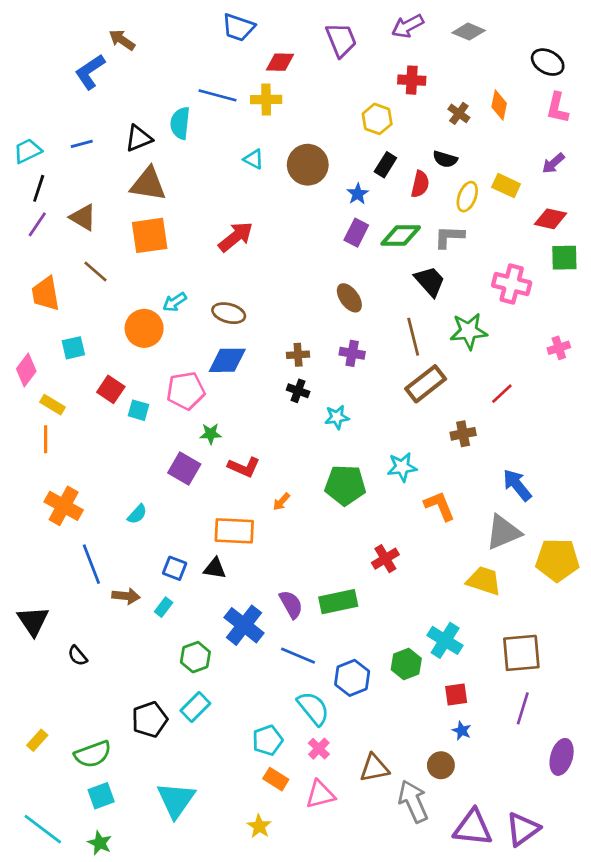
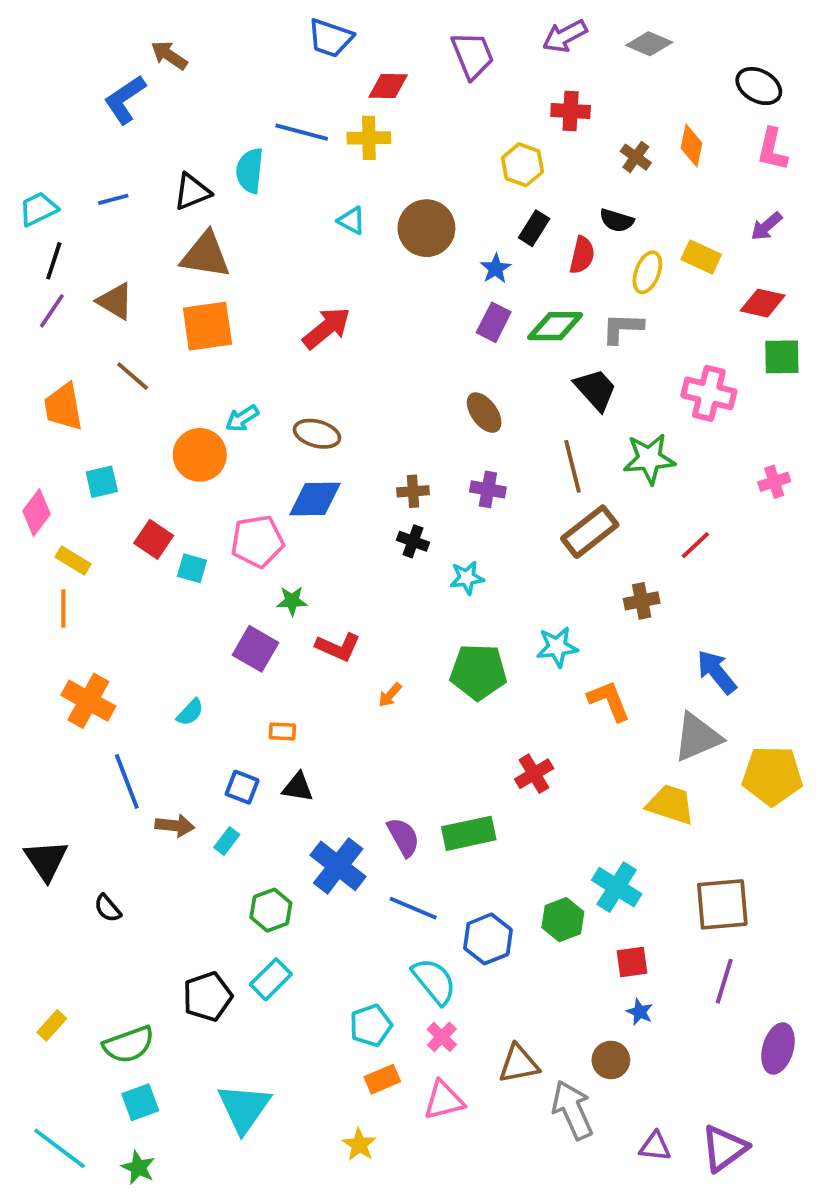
orange rectangle: (234, 531) -> (282, 731), moved, size x0.5
orange rectangle: (276, 779) -> (382, 1079), turned -55
purple triangle: (473, 828) -> (655, 1146), size x0.6

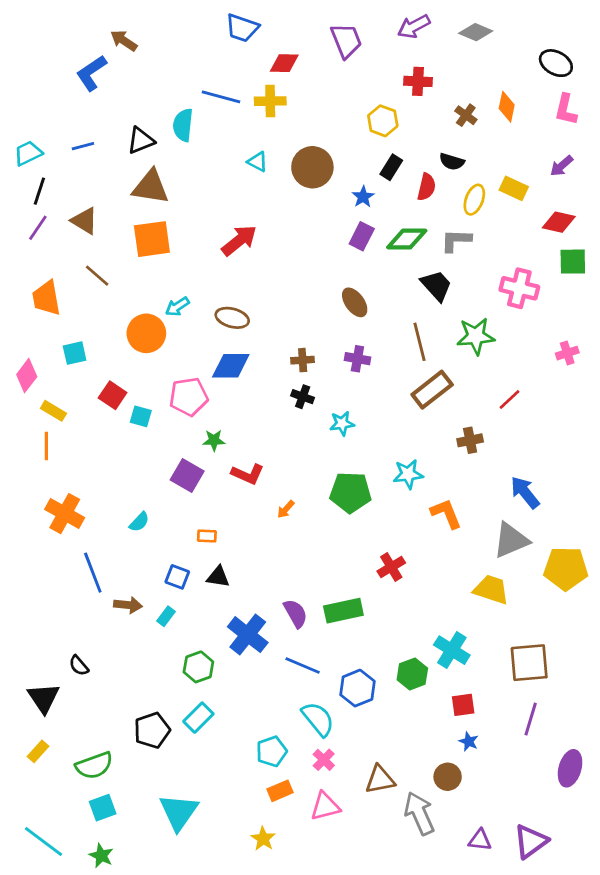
black triangle: (46, 860) -> (44, 698), moved

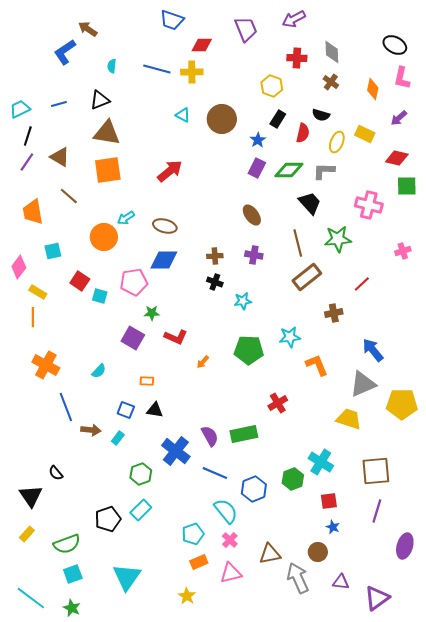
gray diamond: (476, 32) -> (332, 52), moved, turned 65
orange diamond: (507, 107) -> (373, 89), moved
cyan semicircle: (183, 125) -> (112, 66), moved, size x0.6
purple triangle: (480, 840) -> (341, 582), moved

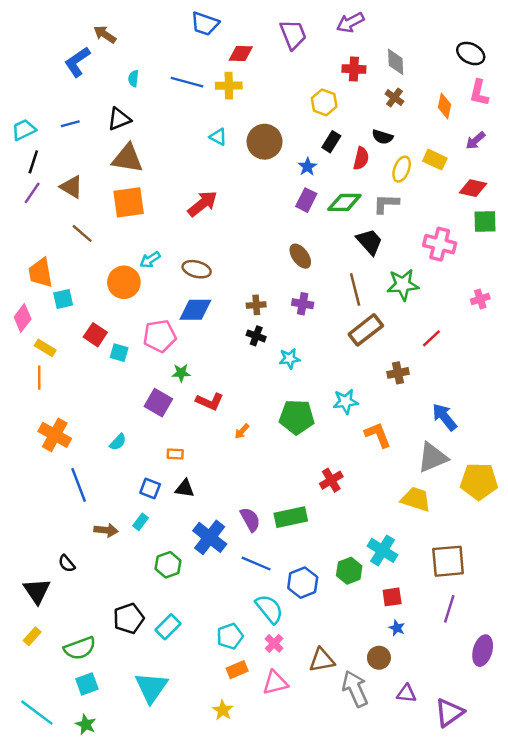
orange trapezoid: (33, 212) -> (40, 273), moved
brown arrow: (91, 430) -> (106, 530), moved
cyan rectangle: (141, 510) -> (168, 627), moved

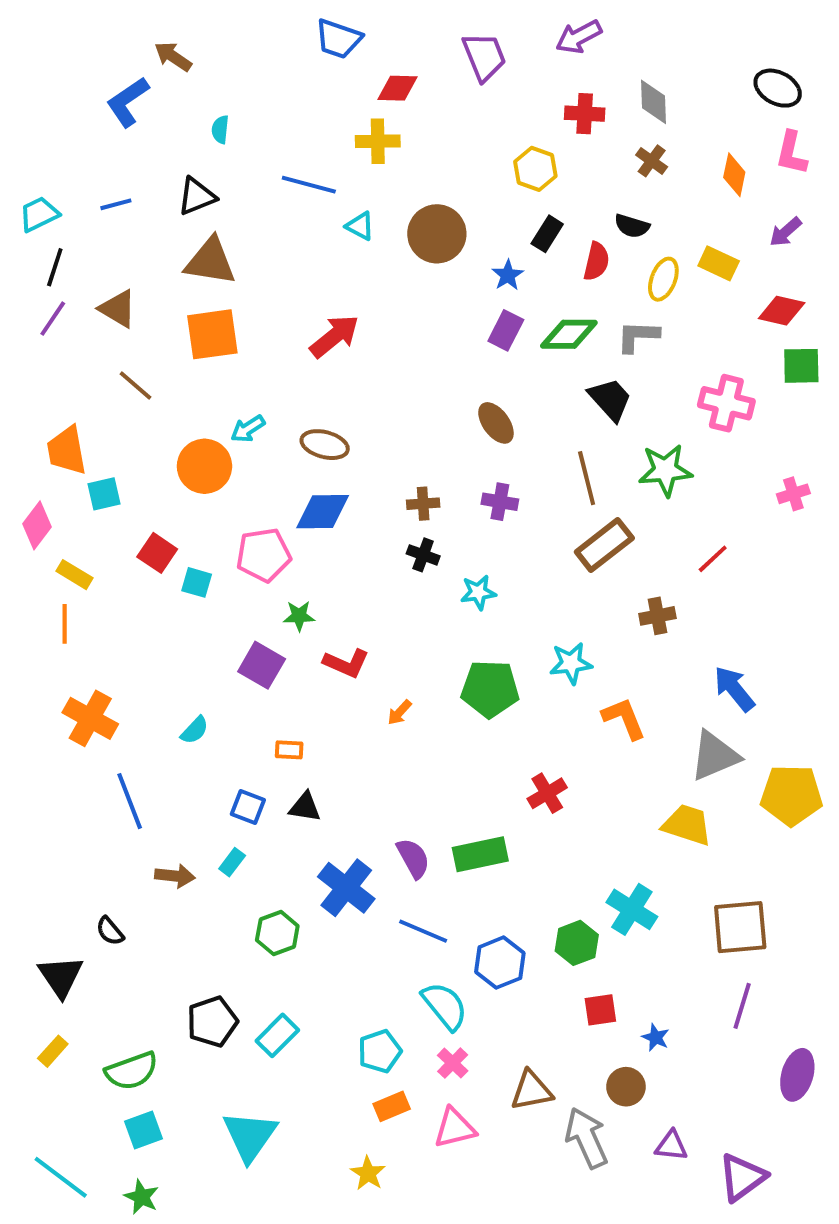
blue line: (187, 82) -> (309, 185), moved
red square: (392, 597) -> (600, 1010), moved

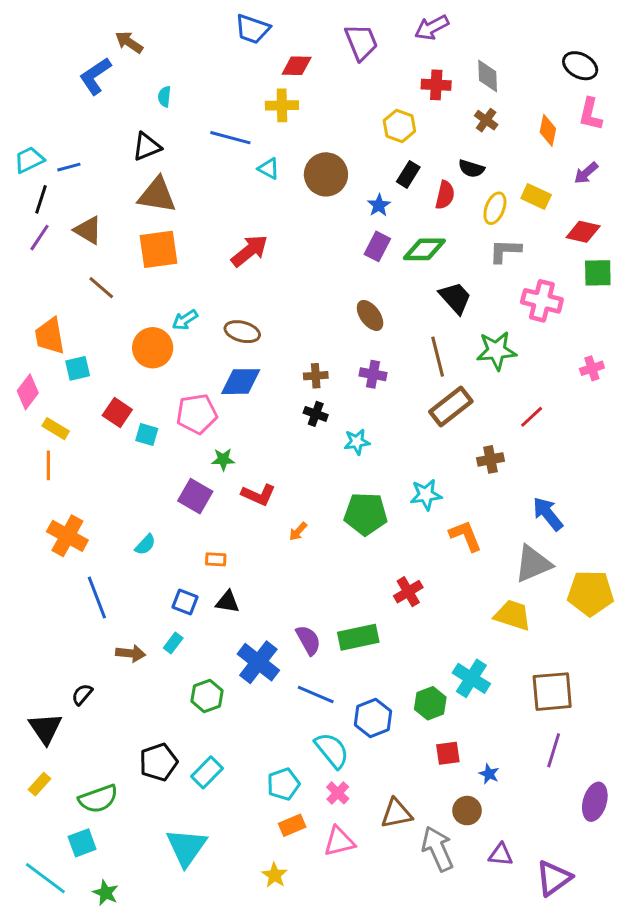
blue line: (116, 204) -> (69, 167), moved
gray L-shape: (638, 336) -> (505, 251), moved
black semicircle: (110, 931) -> (82, 694), turned 80
cyan square: (143, 1130) -> (82, 843), moved

